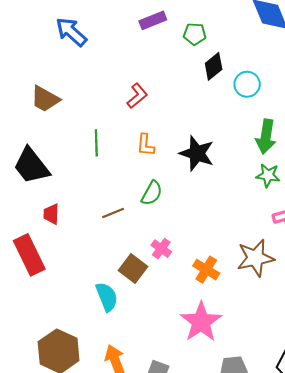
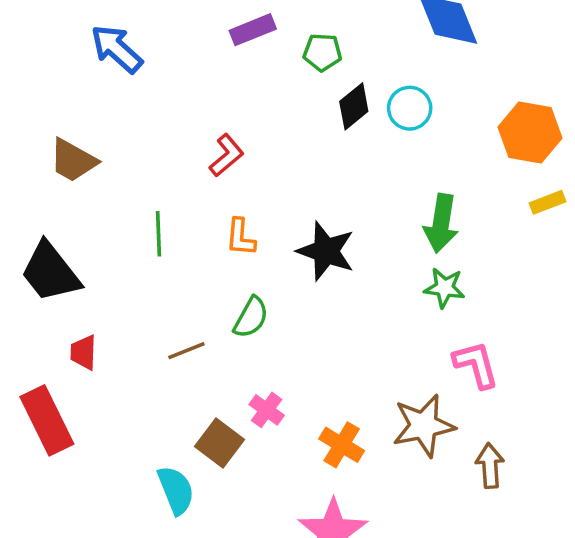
cyan circle: (247, 84) -> (410, 108), moved

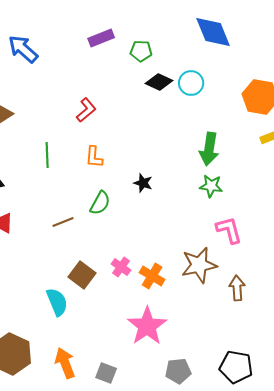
black diamond: (354, 106) -> (159, 82), turned 64
black star: (326, 251) -> (143, 183), moved, size x0.6
pink cross: (267, 410) -> (121, 267), moved

